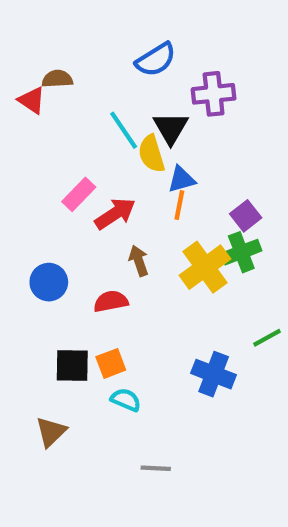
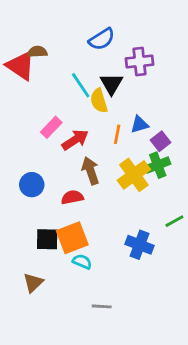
red triangle: (32, 100) -> (21, 66), size x1.6
blue triangle: (181, 179) -> (139, 124), moved
brown arrow: (139, 261) -> (91, 171), size x1.4
orange square: (111, 363) -> (72, 238), size x1.6

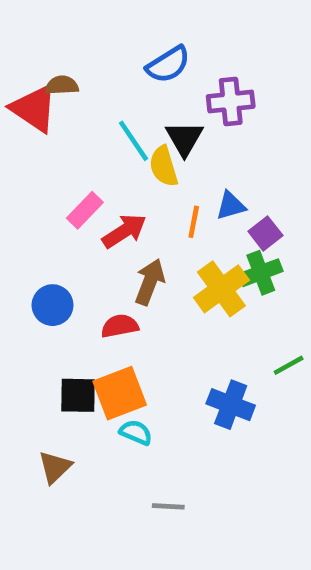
brown arrow: (91, 171) -> (150, 282), turned 40

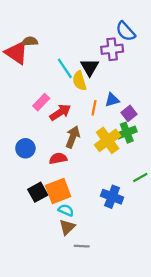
blue semicircle: (168, 64) -> (126, 31), moved, turned 80
black square: (78, 395) -> (38, 192), turned -30
brown triangle: (55, 467) -> (67, 227), moved

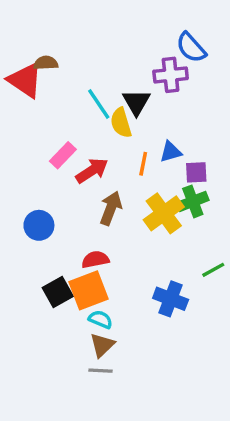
purple square: (129, 113) -> (196, 172), turned 35
red semicircle: (58, 158) -> (95, 260), moved
gray line: (82, 246) -> (100, 371), moved

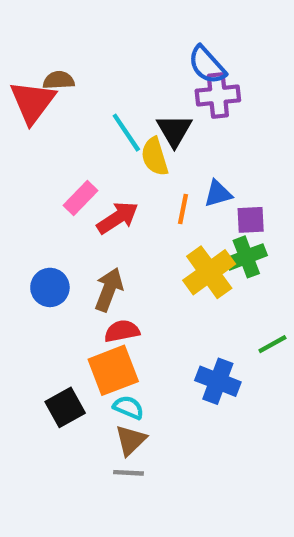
blue semicircle: (191, 48) -> (207, 65), moved
red triangle: (25, 80) -> (32, 102), turned 33
brown arrow: (111, 208) -> (109, 290), moved
black square: (58, 292) -> (65, 407), moved

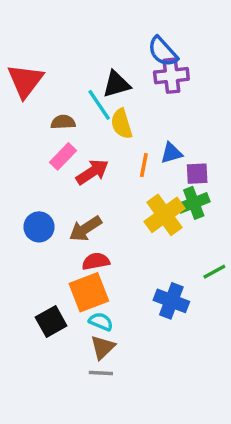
brown semicircle: (59, 80) -> (63, 122), moved
black triangle: (174, 130) -> (116, 84), moved, turned 44
brown arrow: (109, 290) -> (85, 229), turned -144

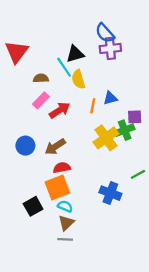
purple square: (197, 174) -> (135, 117), moved

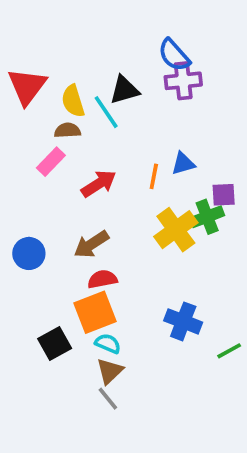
yellow semicircle: (78, 79) -> (73, 101), moved
pink rectangle: (41, 100) -> (51, 162), moved
blue circle: (25, 146) -> (29, 253), moved
green line: (138, 174) -> (229, 351), moved
gray line: (65, 239) -> (108, 399), turned 48

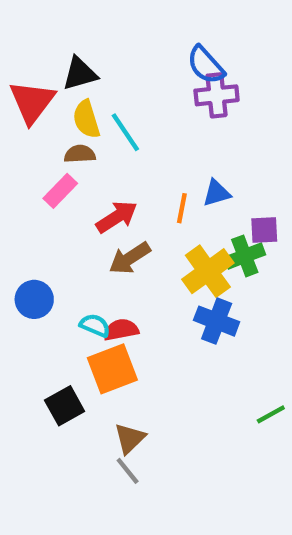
black triangle: (124, 90) -> (80, 74), moved
brown arrow: (91, 244) -> (130, 258), moved
blue cross: (183, 321) -> (217, 321), moved
cyan semicircle: (108, 344) -> (95, 325), moved

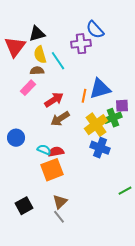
purple cross: (217, 95) -> (81, 44), moved
blue triangle: (217, 193) -> (100, 89), size x1.6
black square: (65, 406) -> (24, 206), moved

